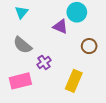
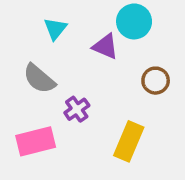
cyan triangle: (21, 12) -> (55, 29), moved

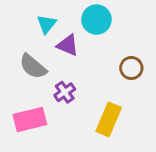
cyan circle: (134, 21) -> (97, 20), moved
purple triangle: (105, 47) -> (68, 45), moved

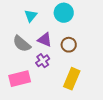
purple triangle: (68, 45) -> (45, 40), moved
brown circle: (131, 68) -> (69, 45), moved

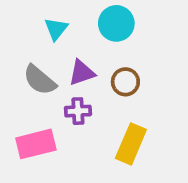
purple triangle: (45, 40) -> (82, 73), turned -42
purple cross: (43, 61) -> (78, 111), turned 32

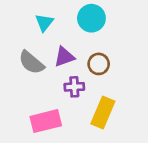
purple cross: (78, 111) -> (74, 87), moved
pink rectangle: (36, 144) -> (46, 121), moved

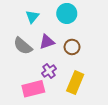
purple cross: (74, 87) -> (49, 71), moved, turned -32

